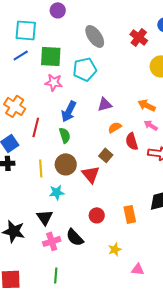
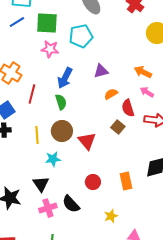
brown square: (106, 155) -> (118, 127), moved

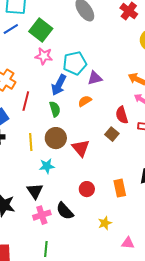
green square: (47, 23) -> (41, 30), turned 35
cyan pentagon: (81, 36) -> (75, 63), moved
orange semicircle: (111, 94) -> (85, 101), moved

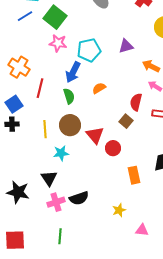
purple triangle: (95, 78) -> (126, 46), moved
red semicircle: (122, 115) -> (136, 102), turned 30
red circle: (87, 189) -> (113, 148), moved
black semicircle: (65, 211) -> (79, 198), turned -66

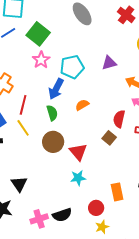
pink star: (58, 43) -> (41, 60), turned 30
yellow line: (45, 129) -> (23, 128), moved, turned -30
red circle: (113, 148) -> (96, 208), moved
cyan star: (61, 153) -> (78, 178), moved
black triangle: (49, 178) -> (19, 184), moved

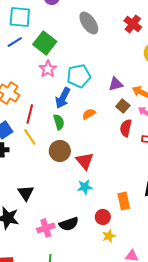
purple triangle: (109, 63) -> (116, 84), moved
brown square: (109, 138) -> (123, 106), moved

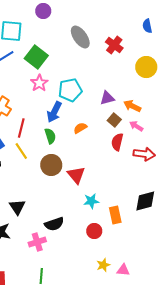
red cross: (133, 24) -> (114, 45), moved
cyan star: (85, 187) -> (91, 201), moved
black semicircle: (69, 224) -> (54, 224), moved
yellow star: (109, 236) -> (103, 265), moved

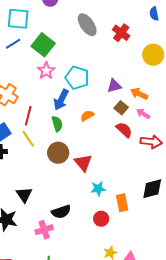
cyan pentagon: (70, 90) -> (77, 78), turned 30
red semicircle: (117, 142) -> (124, 130), turned 120

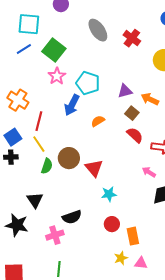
pink arrow: (143, 114) -> (149, 172), moved
green semicircle: (57, 124) -> (47, 166), moved, turned 35
orange rectangle: (122, 203) -> (133, 236), moved

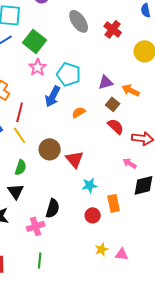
green semicircle: (47, 166) -> (21, 167), moved
black semicircle: (72, 217) -> (53, 208), turned -54
orange rectangle: (133, 236) -> (114, 203), moved

